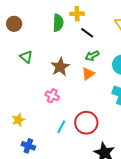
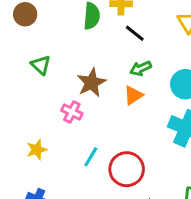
pink cross: (52, 96) -> (72, 112), moved
yellow star: (18, 120) -> (37, 150), moved
cyan line: (61, 127) -> (91, 157), moved

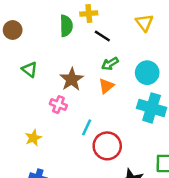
cyan line: (91, 157) -> (87, 127), moved

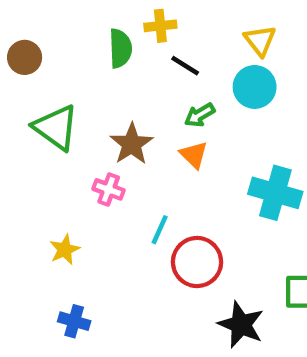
green triangle: (29, 69) -> (56, 127), size x1.6
cyan circle: (147, 73) -> (255, 87), moved
orange triangle: (106, 86) -> (194, 155), turned -35

